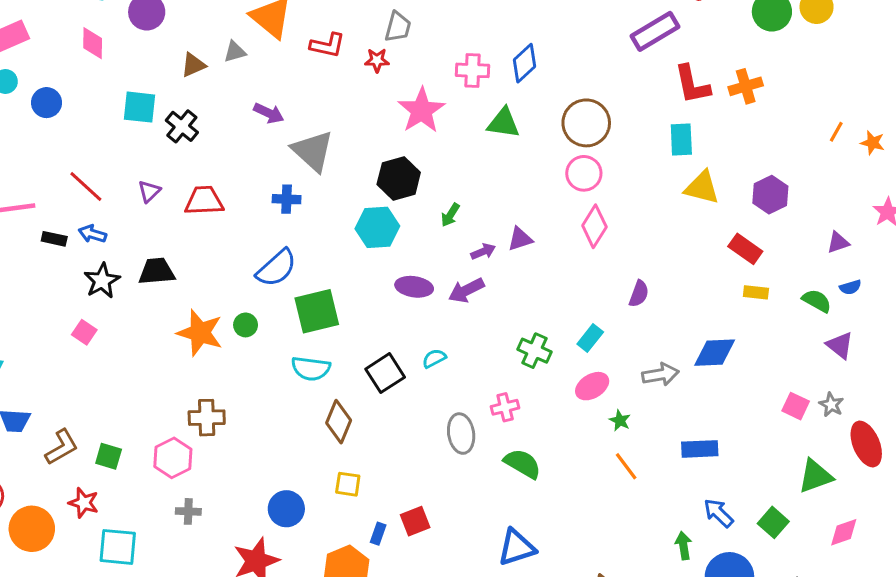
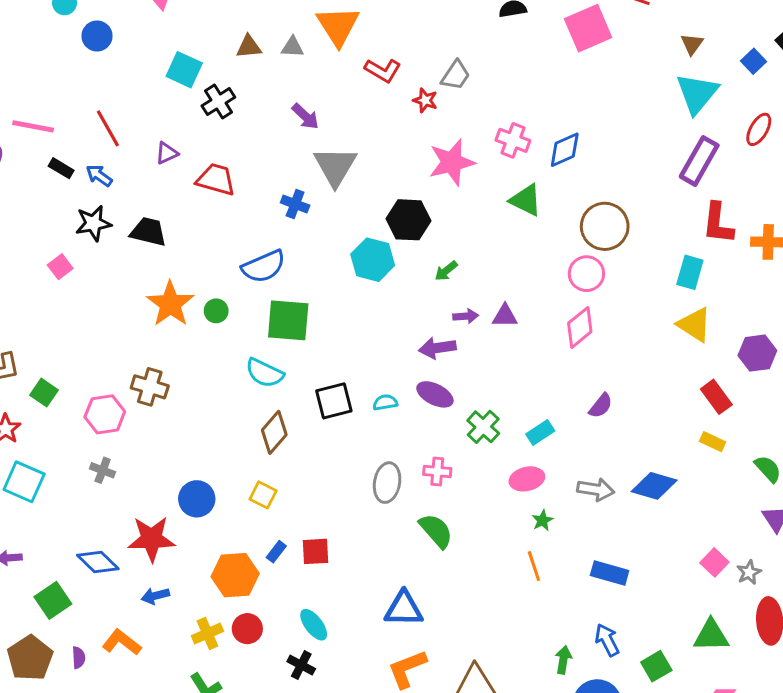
purple rectangle: (655, 31) -> (699, 161), turned -48
purple ellipse: (414, 287) -> (435, 394), moved

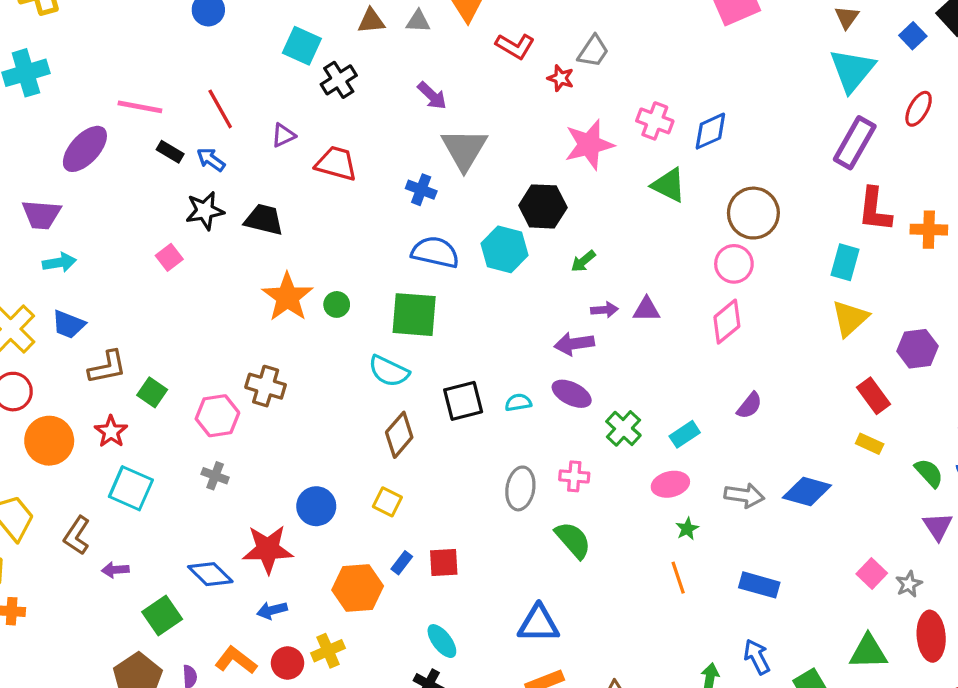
blue semicircle: (264, 266) -> (435, 252), moved, turned -144
yellow triangle: (694, 325) -> (850, 318), turned 45
red circle: (247, 629) -> (287, 663), moved

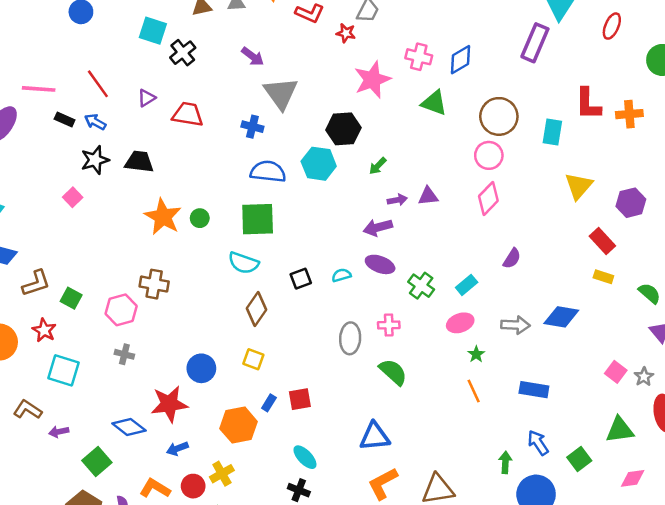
purple rectangle: (855, 143) -> (535, 43), moved
cyan rectangle: (845, 262) -> (552, 132), moved
black square: (463, 401) -> (301, 279), size x0.7
brown L-shape: (77, 535) -> (28, 410), turned 96

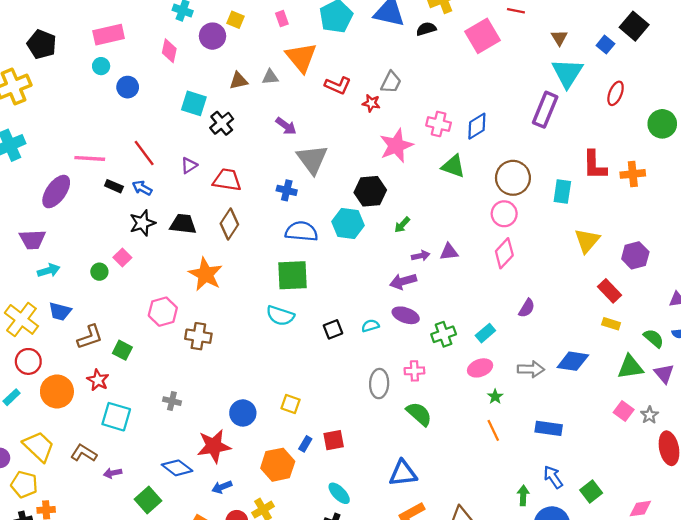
green circle: (200, 218) -> (99, 272), moved
green cross: (421, 286) -> (444, 334), turned 35
brown diamond: (257, 309) -> (229, 224), moved
pink hexagon: (121, 310) -> (163, 312), moved
green triangle: (620, 430) -> (630, 367), moved

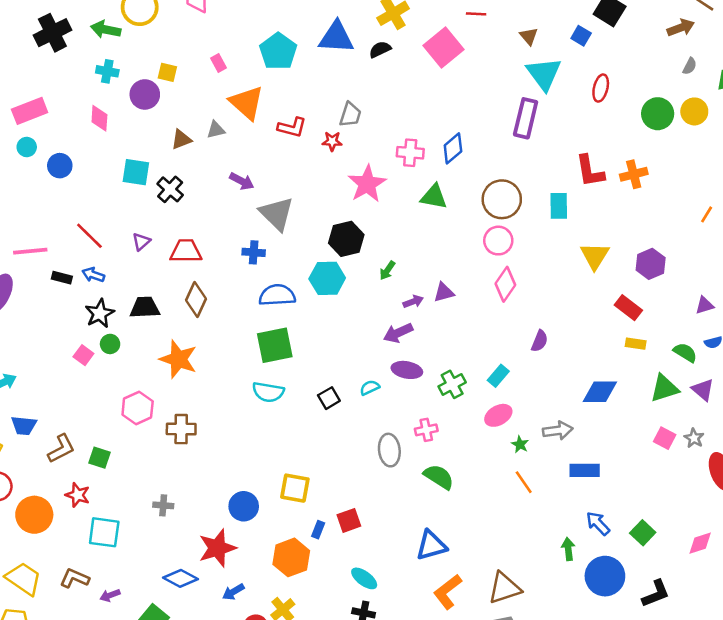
green circle: (99, 272) -> (110, 344), moved
gray arrow: (531, 369) -> (558, 430), moved
yellow square: (290, 404) -> (295, 488), size x1.4

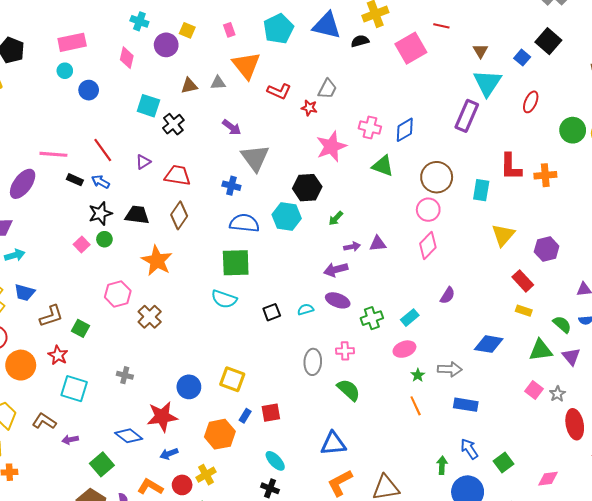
brown cross: (181, 429) -> (150, 317), turned 35

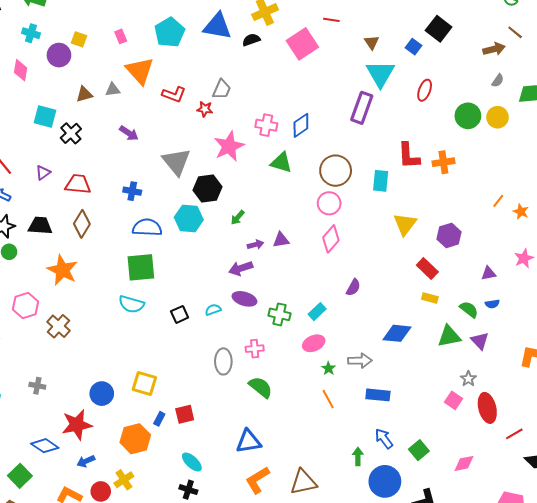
gray triangle: (255, 158) -> (176, 162), moved
green cross: (372, 318) -> (279, 314), turned 35
pink square: (534, 390) -> (454, 400), moved

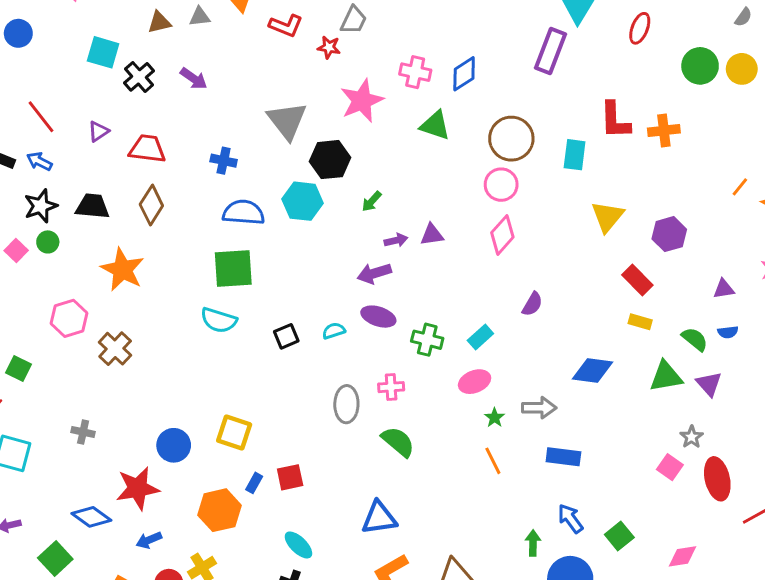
purple arrow: (129, 133) -> (194, 79), moved

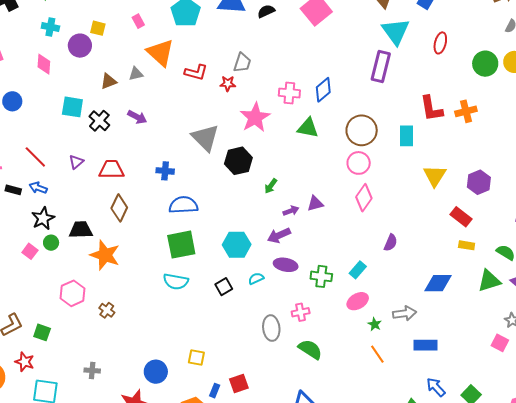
cyan hexagon: (303, 201) -> (237, 245), moved
black trapezoid: (93, 206) -> (81, 230), moved
brown cross: (115, 349) -> (107, 310), size x0.7
yellow square: (234, 433) -> (196, 358), size x0.7

